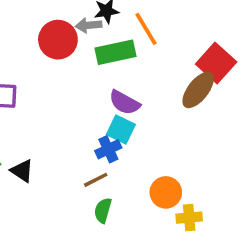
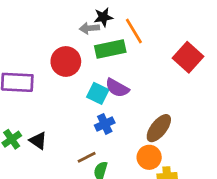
red circle: (58, 40) -> (66, 62), moved
brown ellipse: (198, 90) -> (159, 128), moved
cyan square: (121, 129) -> (98, 93), moved
brown line: (96, 180) -> (87, 157), moved

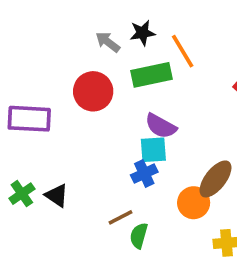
gray arrow: (89, 28) -> (108, 42), moved, turned 42
cyan square: (98, 93) -> (153, 150), moved, turned -30
orange circle: (149, 157) -> (194, 203), moved

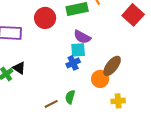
black triangle: (57, 195) -> (19, 68), moved
brown line: (121, 217) -> (51, 104), moved

